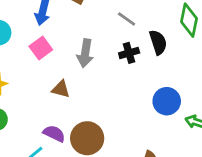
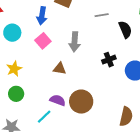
gray line: (127, 19) -> (102, 15), turned -40
black cross: (129, 53) -> (109, 60), moved

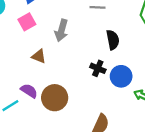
black semicircle: (125, 30) -> (113, 40), moved
black cross: (109, 60) -> (98, 68), moved, turned 32

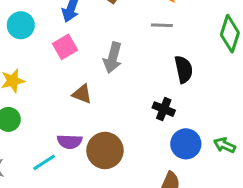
blue circle: (121, 76) -> (186, 144), moved
purple semicircle: (29, 91) -> (70, 142), turned 150

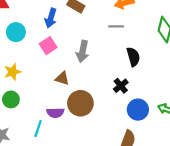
black cross: (164, 109) -> (121, 86), turned 32
brown circle: (105, 150) -> (80, 103), moved
cyan line: (44, 162) -> (38, 129), turned -35

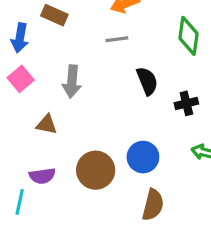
black cross: (121, 86) -> (186, 103), moved, turned 32
brown circle: (80, 103) -> (96, 170), moved
blue circle: (138, 110) -> (143, 157), moved

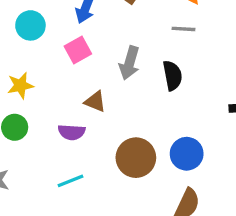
black semicircle: (147, 81) -> (172, 75), moved
purple semicircle: (42, 176) -> (72, 132), moved
cyan line: (20, 202) -> (71, 181), moved, turned 45

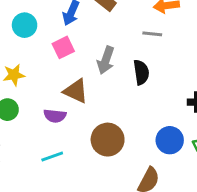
brown triangle: (95, 101) -> (76, 91), size x1.4
blue circle: (187, 154) -> (170, 140), moved

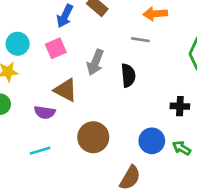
cyan circle: (25, 25) -> (18, 44), moved

